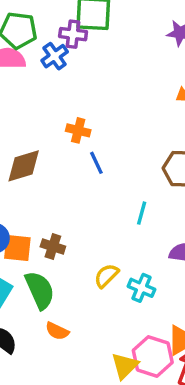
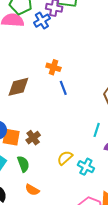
cyan line: (142, 213) -> (97, 130), moved
brown cross: (53, 246) -> (33, 138), turned 32
green semicircle: (40, 290) -> (23, 164), size x0.7

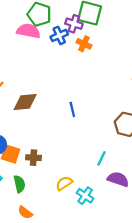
orange cross: (53, 67) -> (84, 44), moved
brown cross: (33, 138) -> (33, 158), turned 32

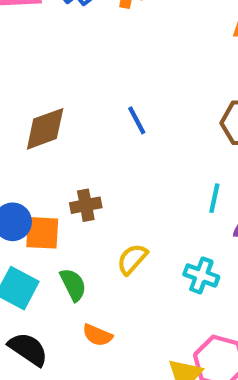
brown cross: (33, 158) -> (86, 205), moved
yellow semicircle: (64, 183) -> (132, 259), moved

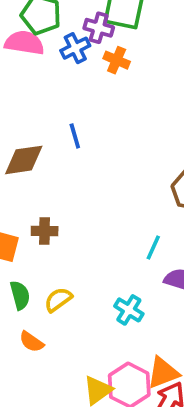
blue line: (137, 120) -> (75, 136), moved
yellow semicircle: (132, 259) -> (58, 300), moved

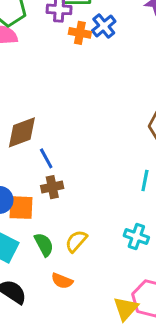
blue cross: (75, 48) -> (104, 26), moved
blue line: (75, 136) -> (46, 158), moved

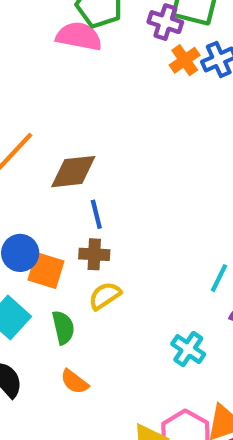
orange cross: (80, 33) -> (185, 60), turned 30
yellow semicircle: (76, 241) -> (105, 296), moved

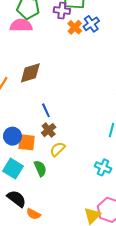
brown diamond: (73, 172) -> (30, 73), moved
brown cross: (94, 254) -> (49, 130), turned -32
orange semicircle: (75, 382) -> (34, 214), moved

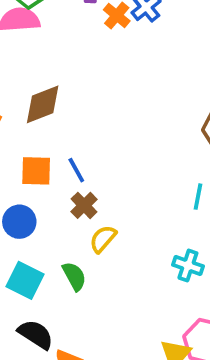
orange square: (27, 142) -> (36, 171), moved

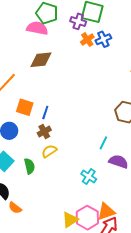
brown diamond: (43, 104) -> (41, 60), moved
blue line: (76, 170) -> (45, 113), turned 32

